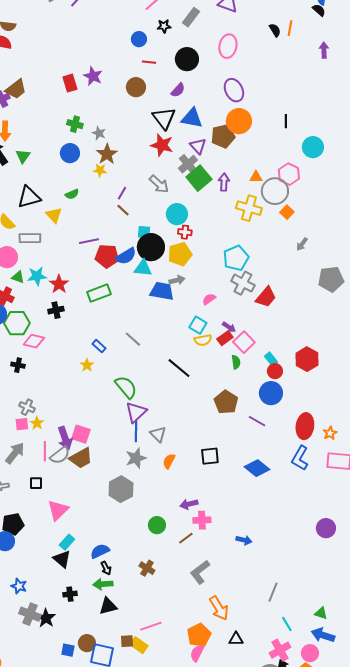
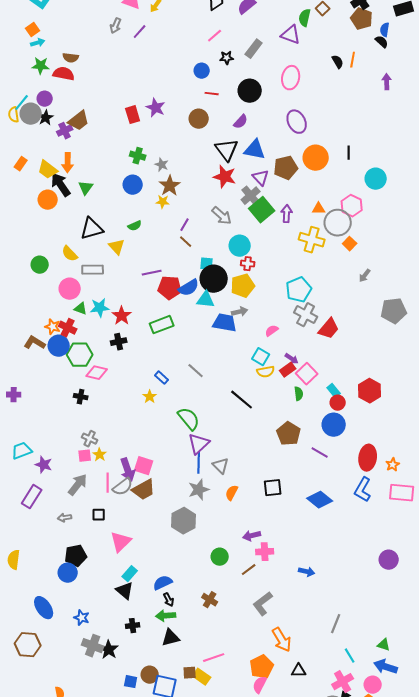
orange circle: (239, 121) -> (316, 158), moved

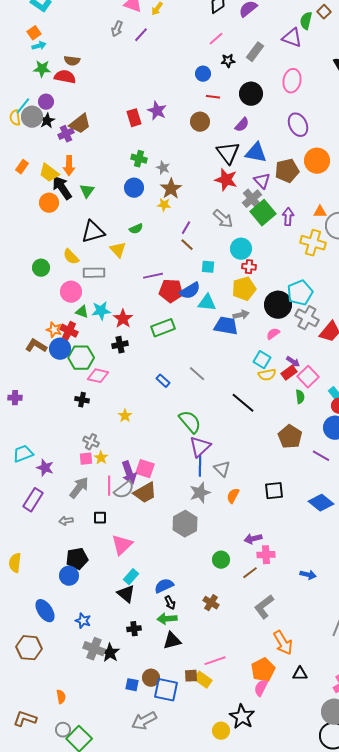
black circle: (214, 279) -> (278, 305), moved
yellow star: (150, 397) -> (125, 416), moved

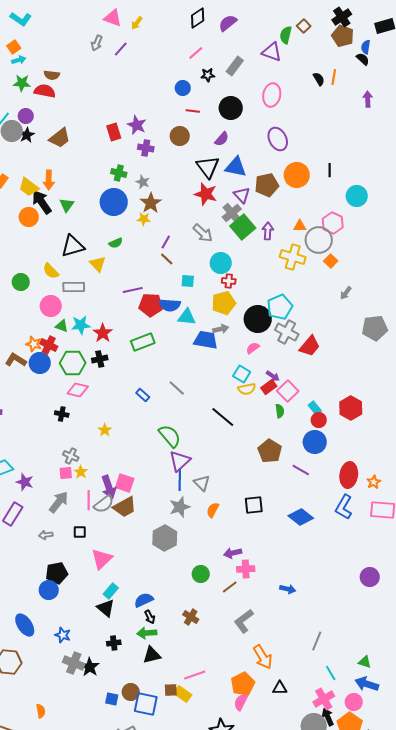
purple cross: (66, 134) -> (146, 148), moved, turned 35
blue circle: (134, 188) -> (114, 202), size x1.4
blue semicircle: (190, 291) -> (170, 305), turned 35
green hexagon: (81, 358) -> (73, 363), moved

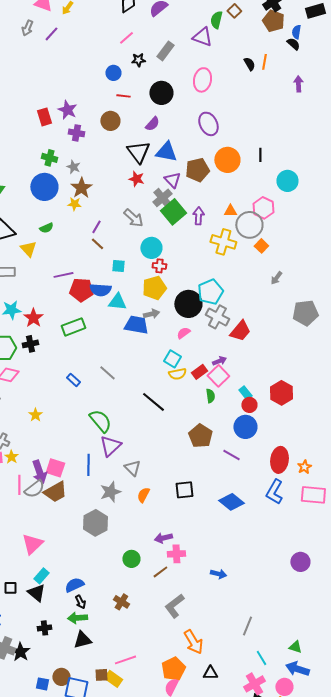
red star: (206, 194) -> (136, 179), size x0.7
purple arrow: (273, 376) -> (219, 361), moved, turned -56
blue line: (180, 480) -> (88, 465), moved
black square: (80, 532) -> (10, 588), moved

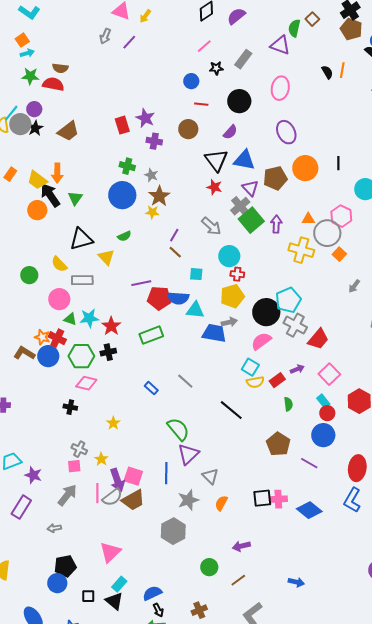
pink semicircle: (183, 333) -> (261, 341), size x1.5
pink square: (218, 376) -> (329, 374), moved
yellow star: (11, 457) -> (101, 459), moved
pink cross: (176, 554) -> (278, 499), moved
brown cross: (121, 602) -> (199, 610), turned 35

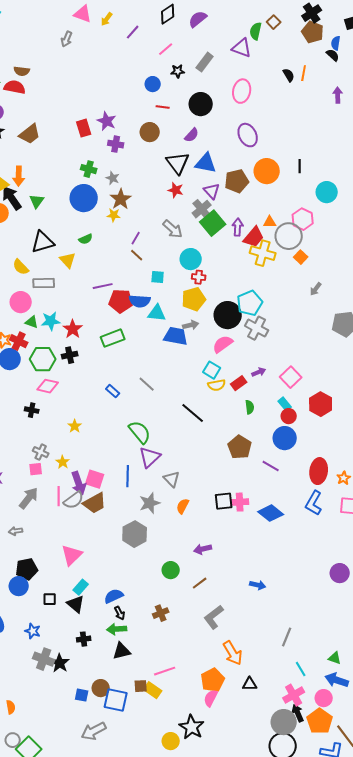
purple line: (129, 42) -> (133, 32), moved
red trapezoid: (318, 339) -> (254, 237), moved

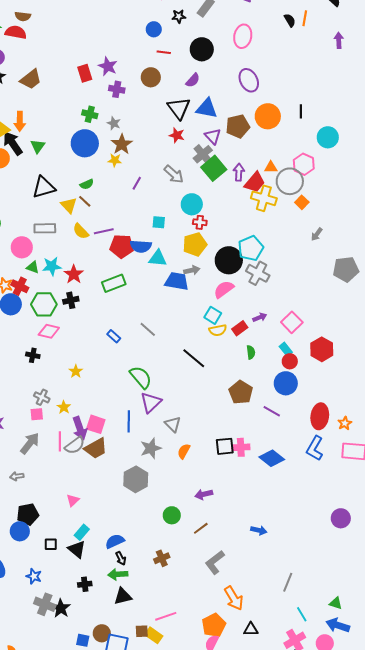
brown line: (137, 255) -> (85, 201), moved
yellow semicircle: (21, 267) -> (81, 231), moved
pink triangle: (72, 555) -> (73, 500), size x0.6

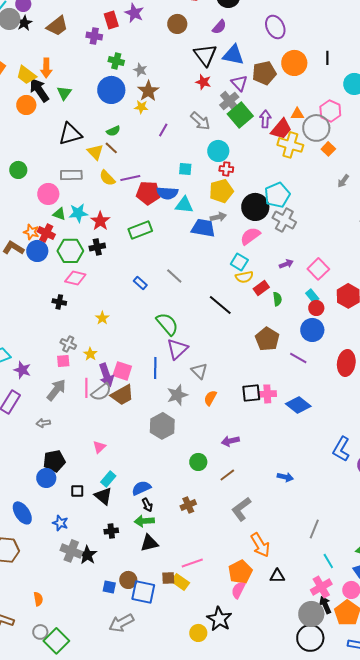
purple cross: (117, 89) -> (94, 36), moved
red rectangle: (240, 328) -> (261, 288), moved
blue L-shape: (315, 448) -> (341, 449), moved

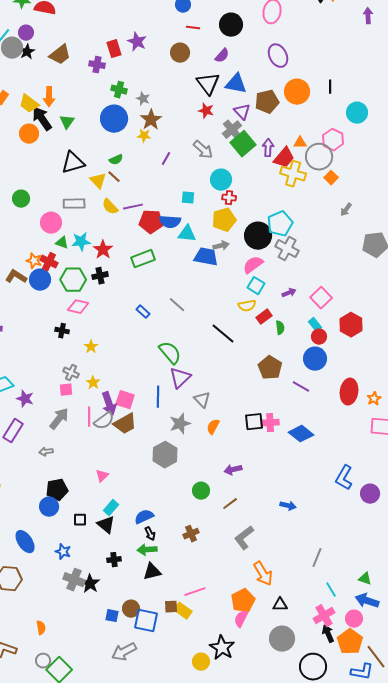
cyan square: (239, 262) -> (256, 286), moved
yellow star: (102, 318) -> (91, 347), moved
gray circle: (311, 614) -> (282, 639), moved

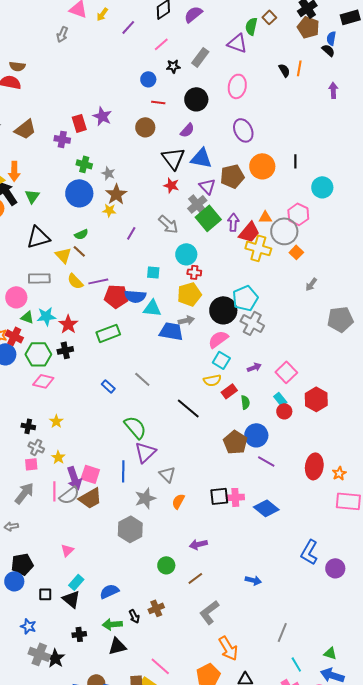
black cross: (62, 331) -> (28, 426), moved
blue circle: (315, 359) -> (256, 435), moved
black arrow: (150, 534) -> (134, 616), moved
pink line: (195, 592) -> (160, 666), turned 60

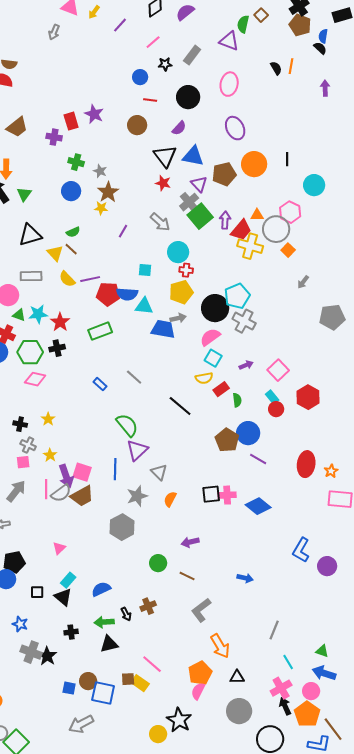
blue circle: (79, 193) -> (71, 191), size x0.7
brown line: (195, 578) -> (187, 576), turned 63

